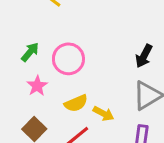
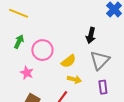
green arrow: (30, 52) -> (19, 42), moved
yellow semicircle: (76, 103) -> (69, 61), moved

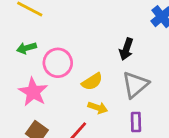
green arrow: (19, 42) -> (26, 48), turned -136
pink star: (27, 73) -> (33, 92), size x1.5

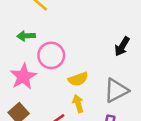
black arrow: (126, 49) -> (122, 46), moved
yellow arrow: (98, 108) -> (78, 103), turned -138

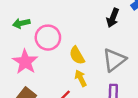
yellow semicircle: (78, 79) -> (77, 55), turned 90

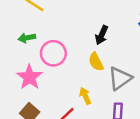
black arrow: (113, 18) -> (102, 35), moved
yellow semicircle: (77, 55) -> (96, 62), moved

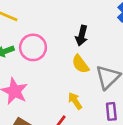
pink circle: (53, 53) -> (33, 47), moved

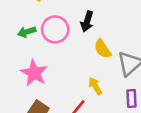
black arrow: (82, 36) -> (87, 21), moved

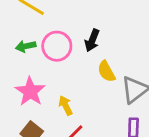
yellow arrow: (95, 86) -> (66, 105), moved

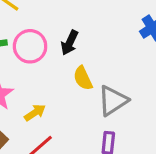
yellow arrow: (66, 105) -> (35, 113), turned 78

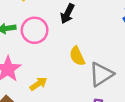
black arrow: (70, 43) -> (67, 14), moved

